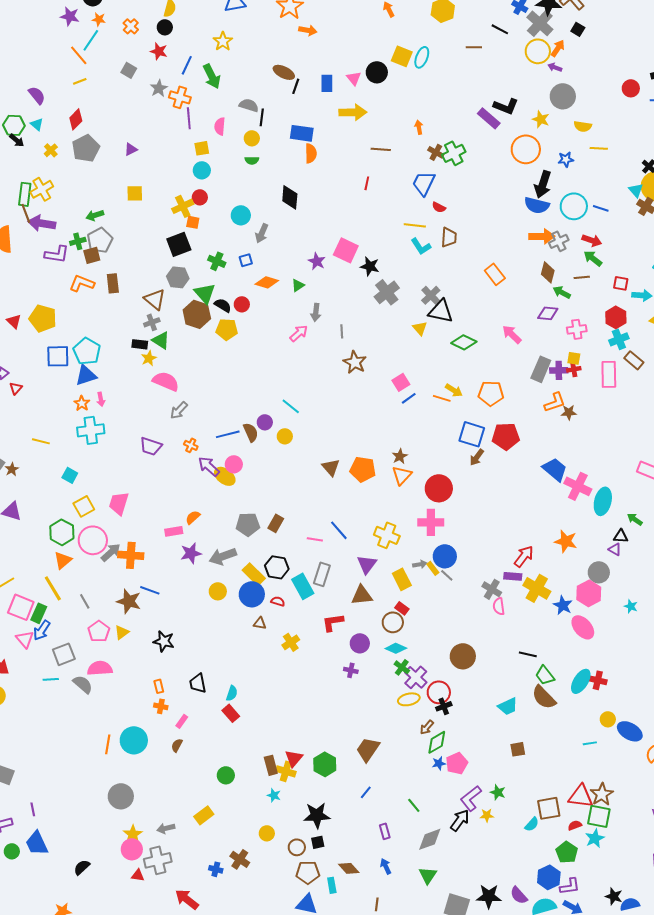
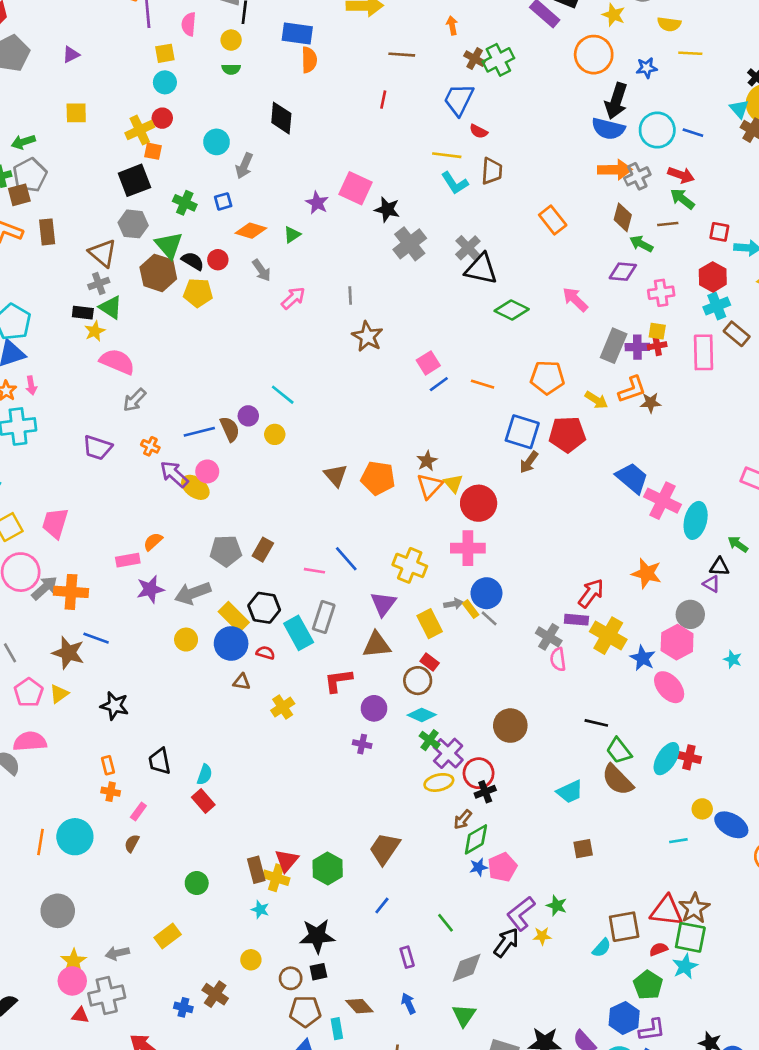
gray arrow: (316, 312) -> (262, 270), moved, turned -42
yellow triangle: (420, 328) -> (453, 483), moved
yellow arrow: (454, 390) -> (596, 400), moved

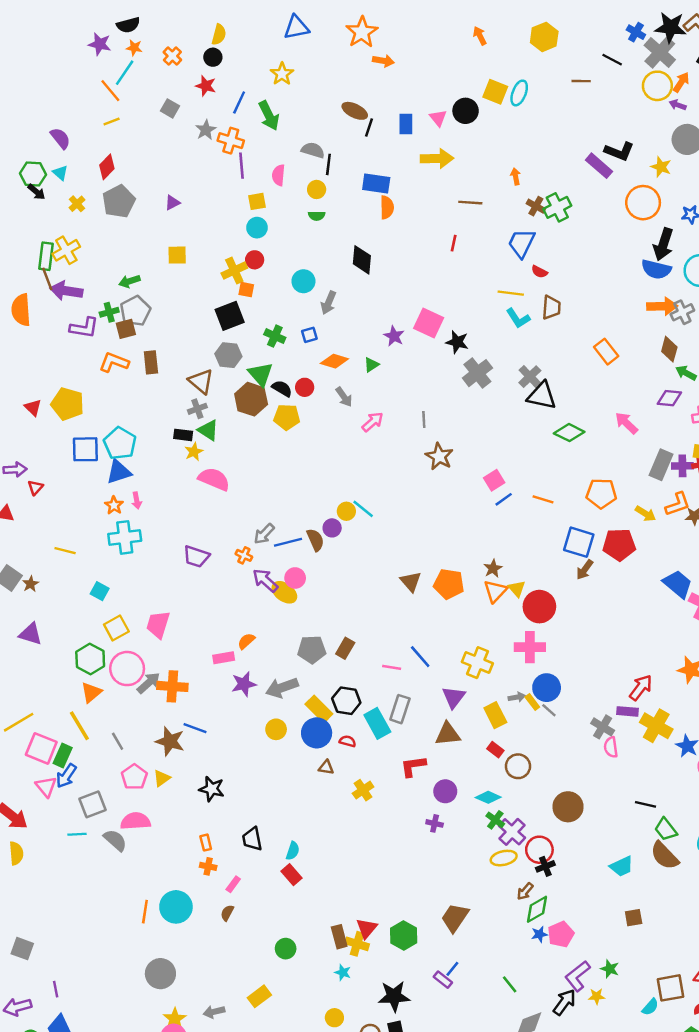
gray arrow: (134, 400) -> (264, 534), moved
yellow circle: (275, 434) -> (346, 511), moved
brown circle: (418, 681) -> (518, 766), moved
purple rectangle: (407, 957) -> (443, 980), moved, turned -36

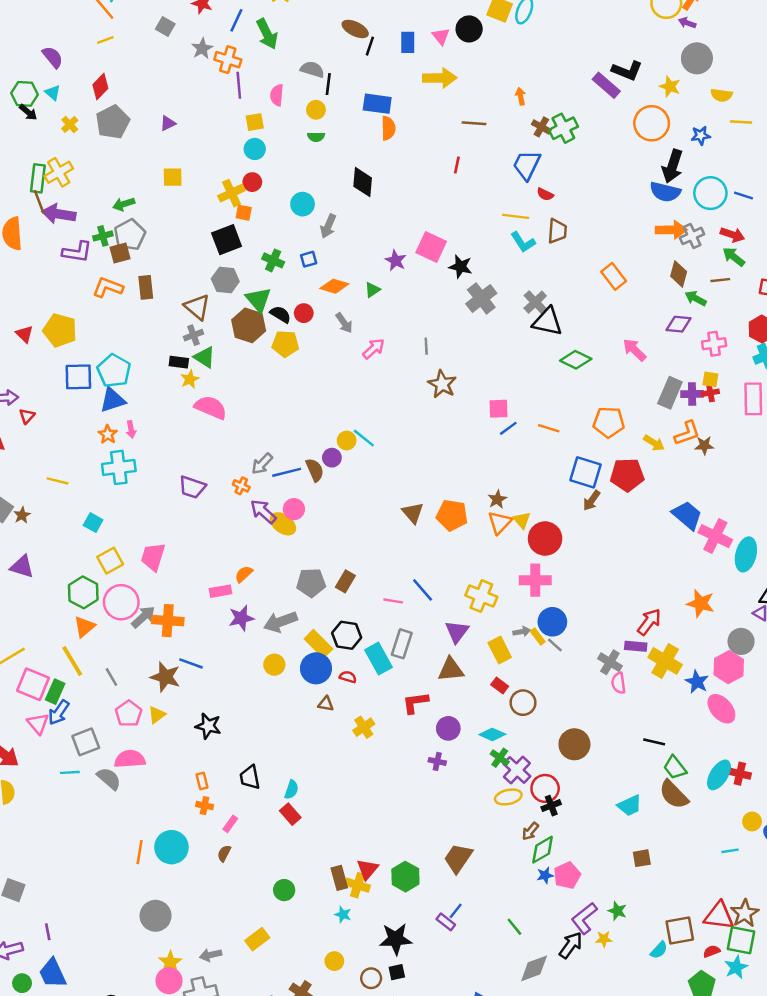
pink square: (494, 480) -> (498, 409), turned 30

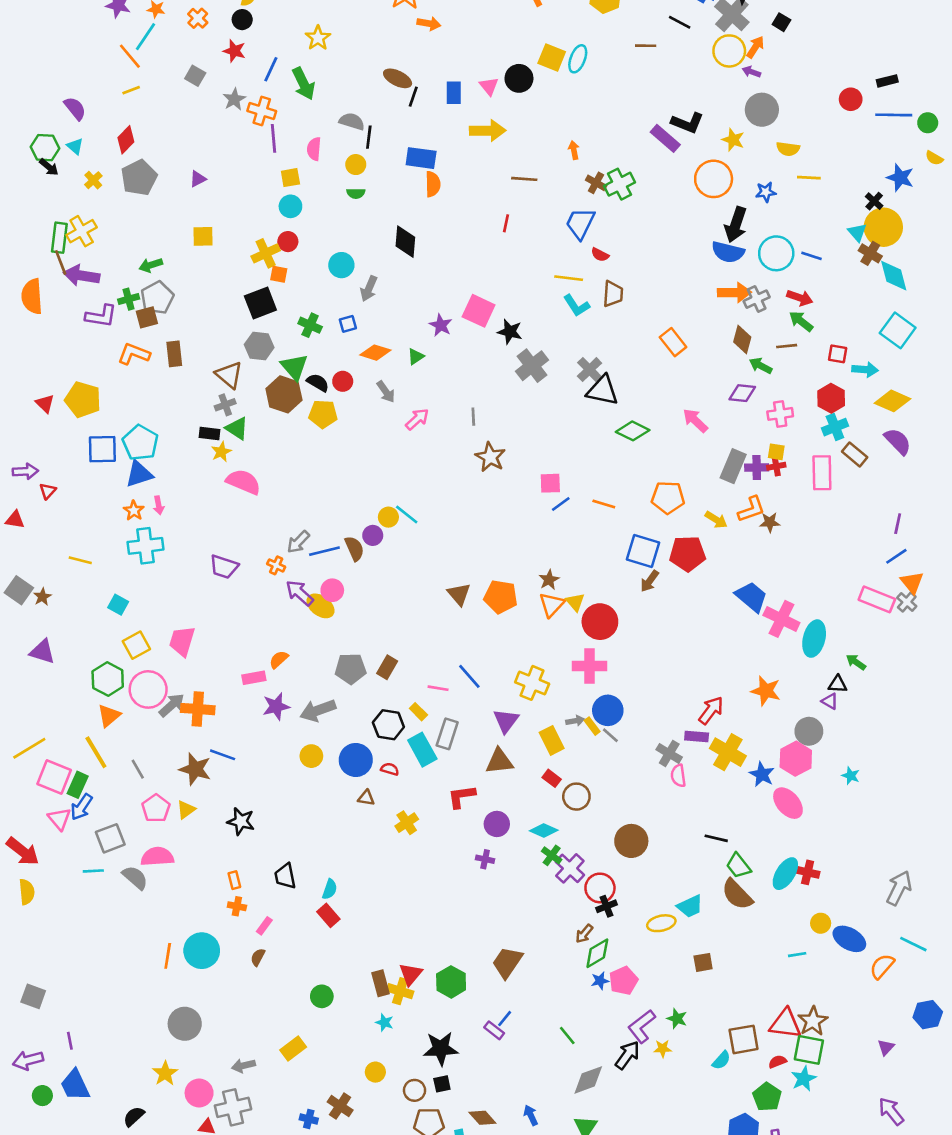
yellow rectangle: (318, 644) -> (418, 712), moved, size x0.6
yellow ellipse: (508, 797) -> (661, 923), moved
yellow star: (170, 962) -> (165, 1073), moved

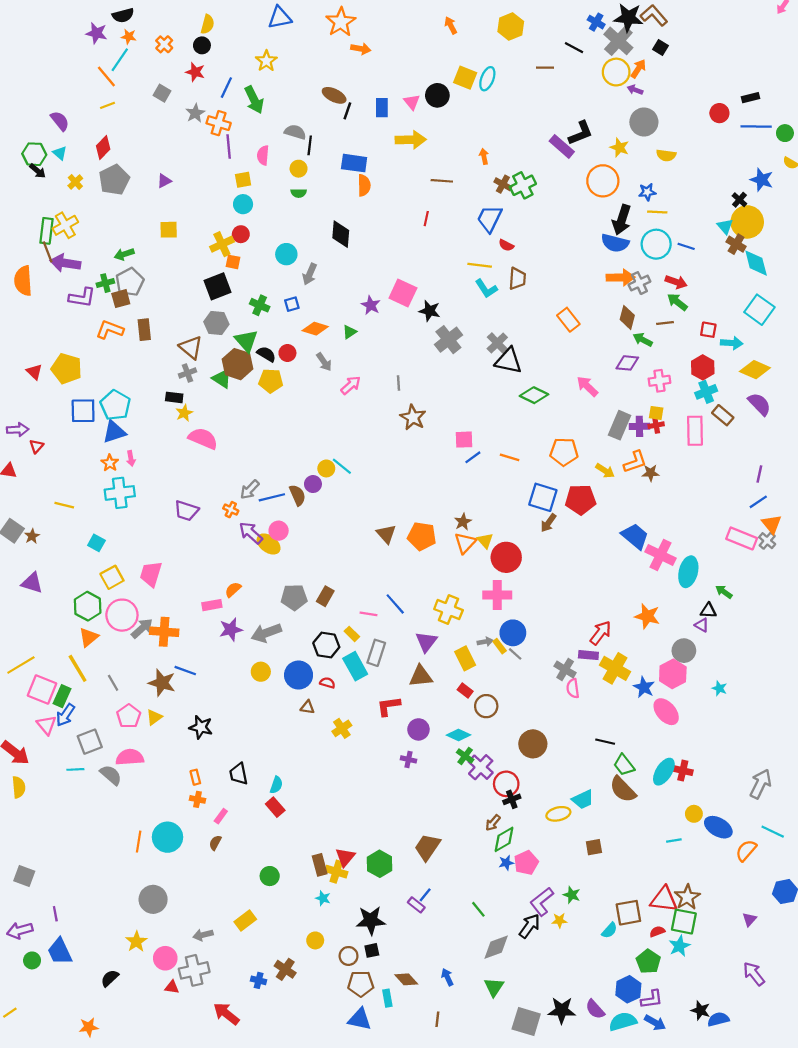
black L-shape: (687, 123) -> (581, 133), turned -44
yellow line: (809, 178) -> (657, 212), moved
green triangle: (237, 428) -> (222, 379), moved

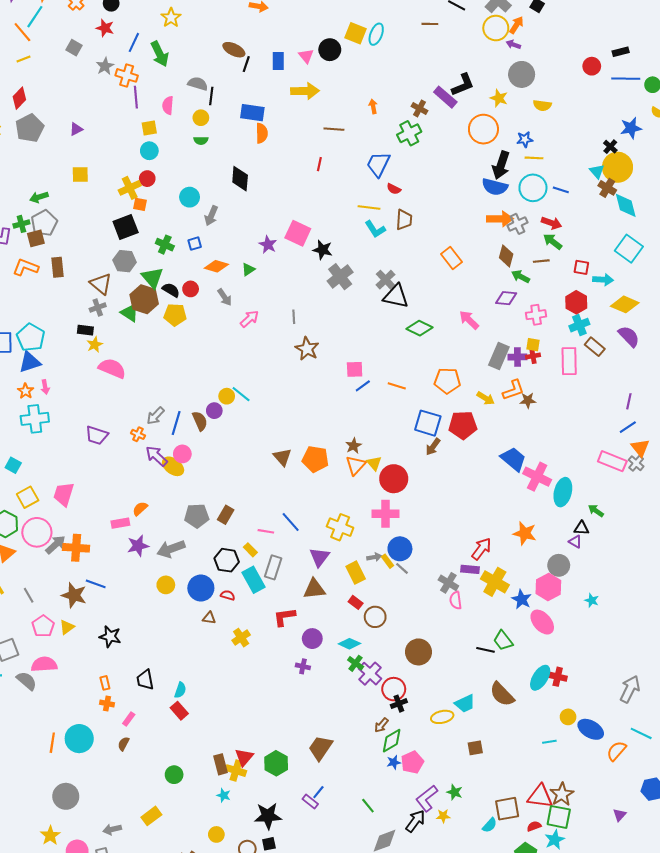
blue star: (762, 180) -> (631, 128), turned -30
brown cross: (503, 184) -> (420, 108), moved
blue line: (272, 497) -> (176, 423), turned -60
green trapezoid: (624, 765) -> (503, 641), moved

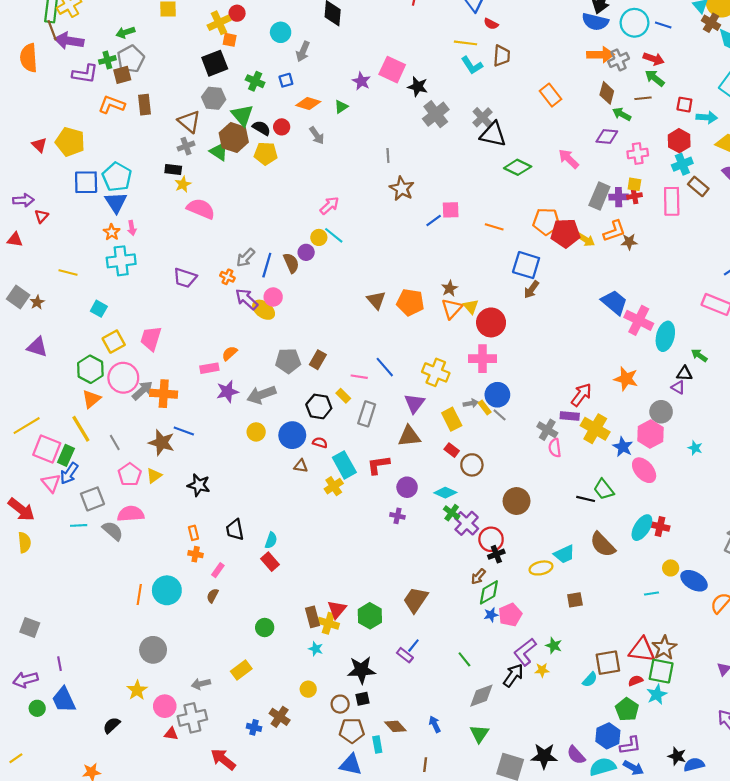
pink arrow: (249, 319) -> (329, 206), moved
blue triangle: (30, 362) -> (116, 202), turned -45
blue line: (363, 386) -> (434, 220), moved
red pentagon: (463, 425) -> (565, 233), moved
cyan rectangle: (253, 580) -> (344, 465), moved

